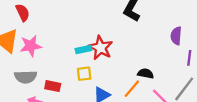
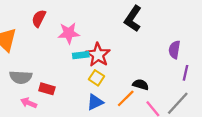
red semicircle: (23, 12) -> (39, 18), moved, turned -132
pink star: (31, 46) -> (69, 33), moved
yellow square: (84, 74) -> (96, 78), moved, turned 35

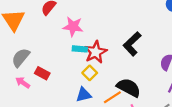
black L-shape: (133, 19) -> (132, 44), moved
gray semicircle: (21, 77) -> (21, 58), turned 114
black semicircle: (141, 85) -> (129, 88), size x1.6

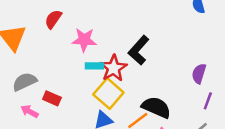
black L-shape: (132, 44) -> (139, 50), moved
gray semicircle: (21, 58) -> (25, 82), turned 30
yellow square: (90, 73) -> (108, 93), size x1.6

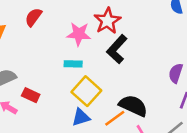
pink star: (84, 40) -> (79, 34), moved
red star: (113, 68) -> (107, 21), moved

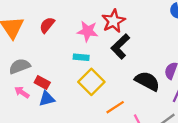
red semicircle: (33, 17) -> (47, 25), moved
black semicircle: (133, 106) -> (147, 81), moved
blue triangle: (81, 117) -> (47, 99), moved

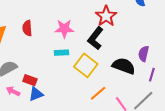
red star: (113, 21) -> (106, 16), moved
red semicircle: (47, 25) -> (27, 28), turned -35
yellow square: (91, 82) -> (86, 65), moved

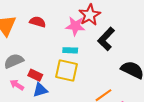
red star: (106, 16) -> (90, 15), moved
red semicircle: (27, 28) -> (38, 22), turned 105
yellow square: (86, 65) -> (66, 71), moved, turned -30

